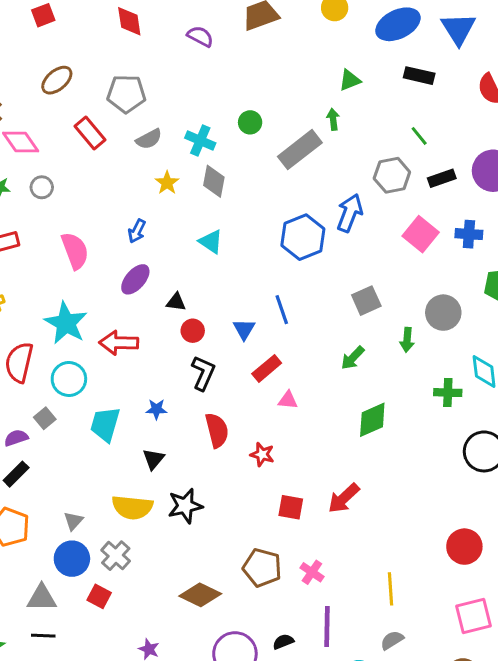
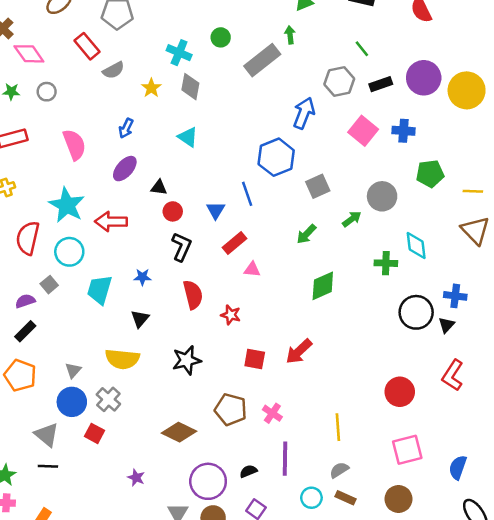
gray semicircle: (149, 139) -> (113, 70), moved
blue hexagon: (303, 237) -> (276, 157), moved
green arrow: (407, 340) -> (352, 219), turned -132
black star: (185, 506) -> (187, 360), moved
gray triangle: (42, 598) -> (47, 435), turned 40

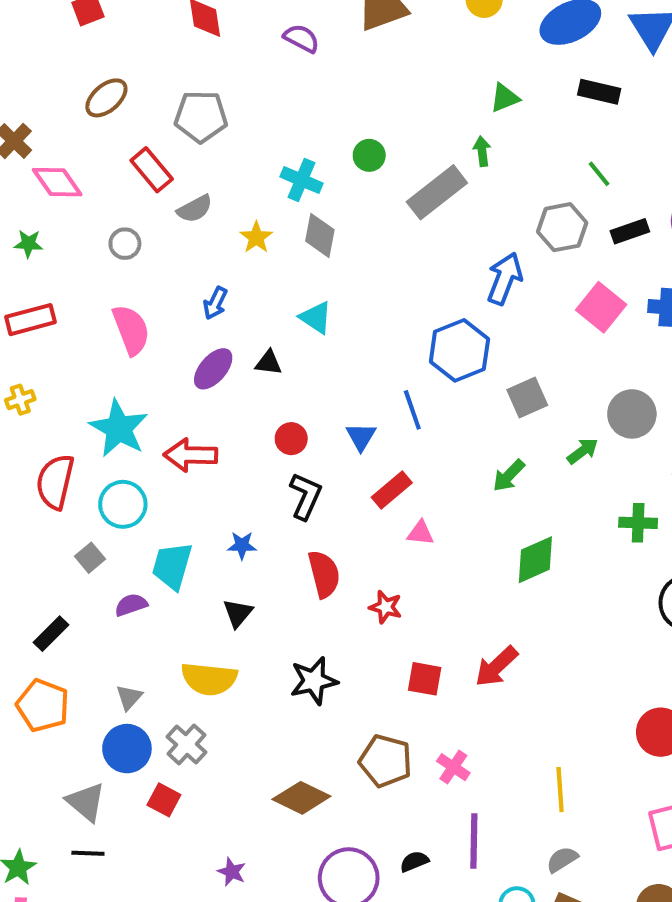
gray circle: (47, 92) -> (125, 244), moved
black triangle: (159, 187) -> (269, 363), moved
purple semicircle: (25, 301) -> (131, 605), moved

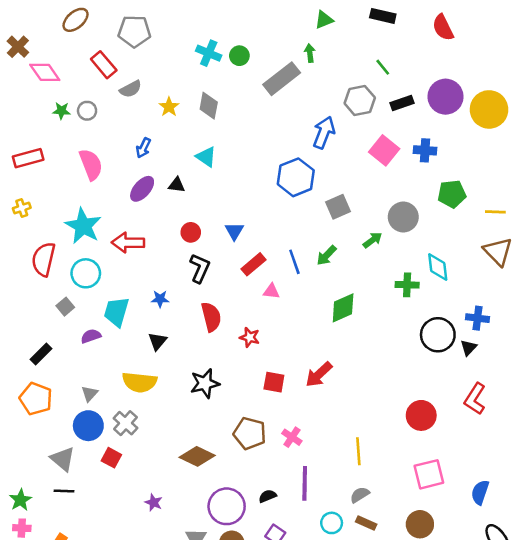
cyan cross: (301, 180) -> (209, 53), moved
green star: (28, 244) -> (61, 111), moved
blue line: (412, 410) -> (294, 262), moved

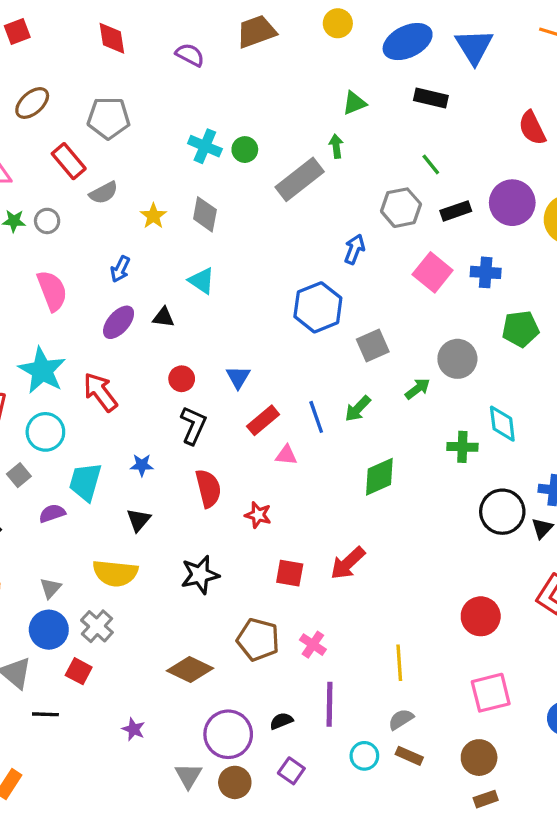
red semicircle: (443, 28) -> (532, 128), moved
blue arrow: (324, 132) -> (354, 249), size x0.7
red arrow: (128, 243) -> (100, 392), turned 52
black line: (64, 491) -> (45, 714), moved

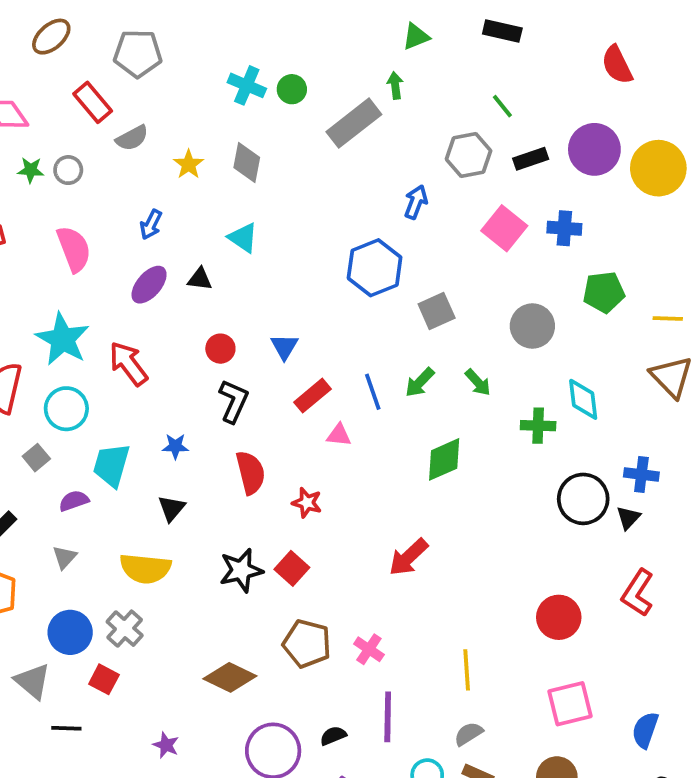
green arrow: (418, 389) -> (478, 382), moved, turned 85
red square: (290, 573) -> (292, 568), moved, turned 32
gray triangle: (50, 588) -> (64, 557), moved

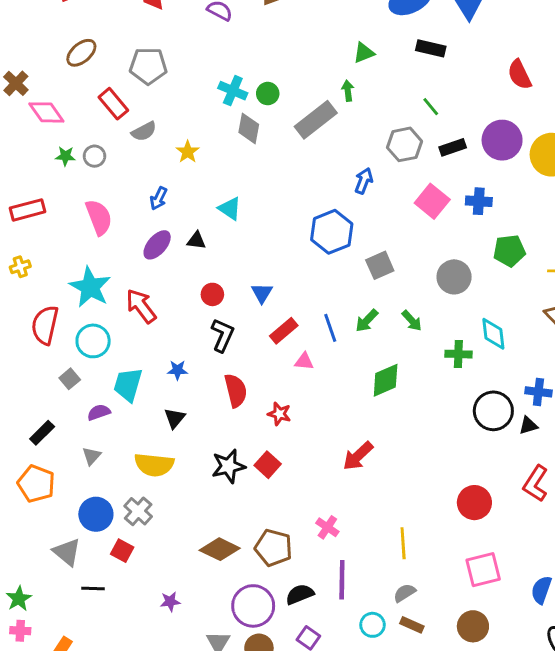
gray diamond: (247, 163) -> (249, 128), moved
black triangle: (628, 518) -> (528, 425), turned 30
brown pentagon: (307, 644) -> (274, 548), moved
black semicircle: (333, 736) -> (300, 594), size x1.4
purple star: (166, 745) -> (170, 602), turned -30

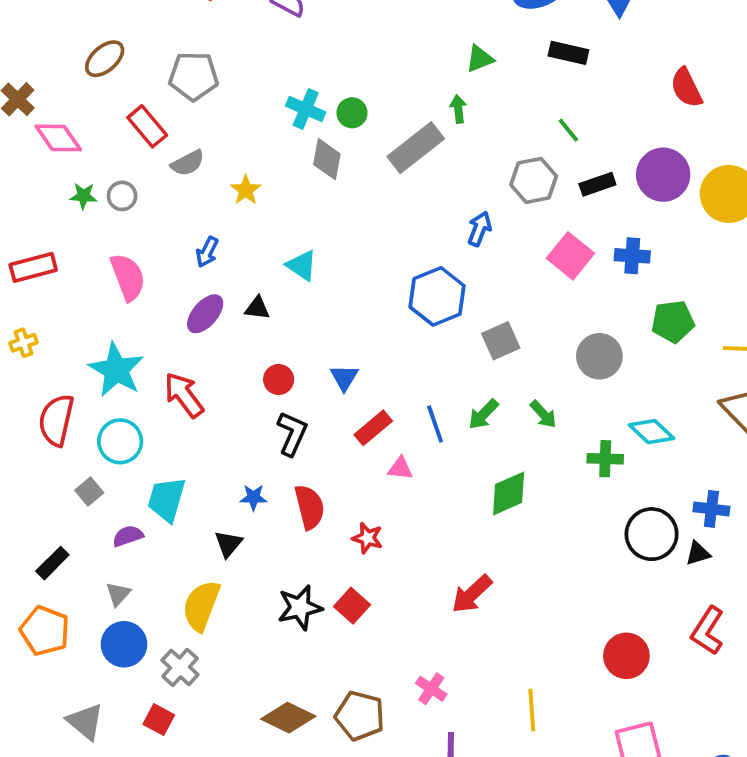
cyan diamond: (493, 334) -> (652, 432), turned -40
blue star: (177, 370) -> (253, 497), moved
yellow semicircle: (154, 465) -> (201, 606), turned 105
blue circle: (96, 514) -> (124, 644), moved

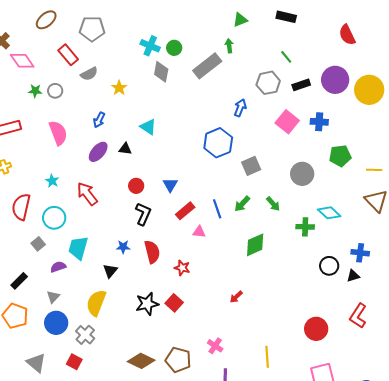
cyan star: (116, 370) -> (52, 181), size x0.5
black circle: (652, 534) -> (329, 266), size x0.7
red arrow: (472, 594) -> (236, 297), size x0.6

